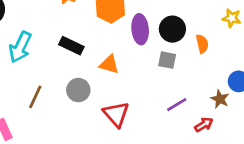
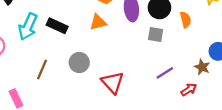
black rectangle: (71, 46) -> (57, 26), moved
orange triangle: (109, 64) -> (98, 22), moved, turned -30

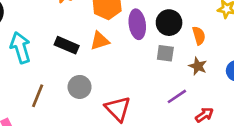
black rectangle: (57, 26) -> (67, 45), moved
cyan arrow: (28, 27) -> (20, 48), turned 140
brown star: (202, 67) -> (198, 66), moved

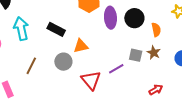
orange triangle: (100, 41) -> (81, 46), moved
gray square: (165, 53) -> (136, 55), moved
purple line: (177, 96) -> (116, 69), moved

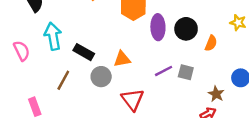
black rectangle: (56, 29) -> (84, 52), moved
orange semicircle: (156, 30) -> (211, 43), turned 32
brown star: (154, 53) -> (216, 94), moved
purple line: (116, 69) -> (164, 71), moved

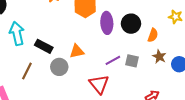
brown star: (216, 94) -> (159, 57), moved
red triangle: (133, 100) -> (99, 84), moved

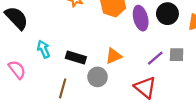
cyan arrow: (17, 33) -> (43, 49), size x0.7

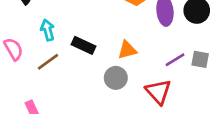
gray circle: (98, 77) -> (116, 78), moved
brown line: (63, 88) -> (48, 62), moved, turned 30

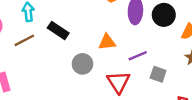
orange triangle: (127, 50) -> (107, 42), moved
gray square: (200, 59) -> (158, 74), moved

